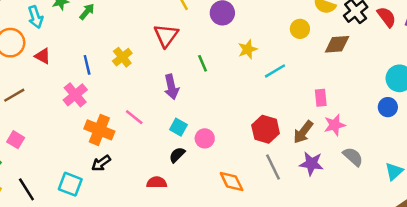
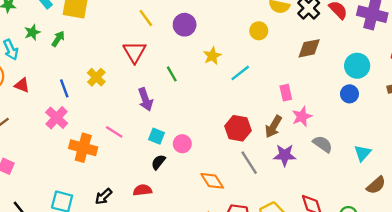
brown diamond: (337, 44) -> (309, 48), moved
black arrow: (101, 163) -> (103, 196), moved

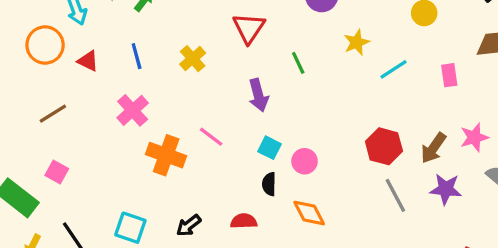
blue line: (64, 88) -> (137, 56), moved
pink rectangle: (286, 93) -> (449, 75), moved
black semicircle: (158, 162) -> (269, 184), turned -42
orange diamond: (212, 181) -> (309, 213), moved

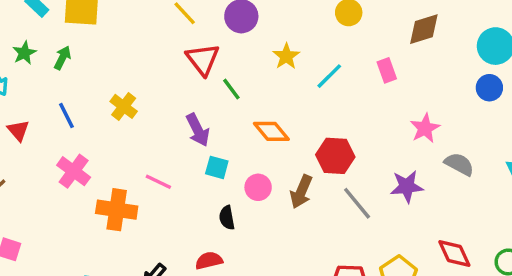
red triangle: (249, 28) -> (203, 59), moved
red triangle: (88, 61) -> (18, 130), turned 35
cyan square: (270, 148) -> (217, 167), moved
brown arrow: (433, 148) -> (301, 192), moved
orange diamond: (309, 213) -> (271, 131), moved

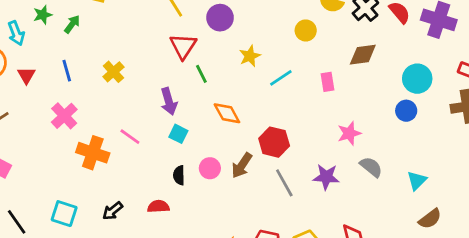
pink circle: (258, 187) -> (210, 168), moved

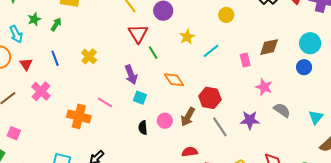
brown diamond: (363, 55) -> (269, 47), moved
pink rectangle: (327, 82) -> (245, 60), moved
pink cross: (64, 116) -> (41, 91), moved
pink star: (349, 133) -> (264, 87), turned -30
red semicircle: (158, 207) -> (190, 152), moved

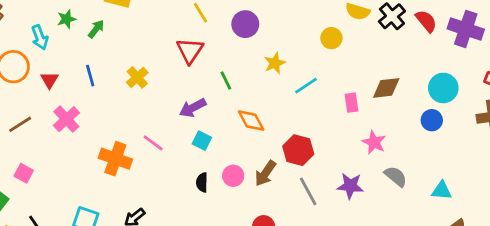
red triangle: (138, 34) -> (190, 51), moved
purple arrow: (131, 75) -> (193, 108), turned 78
cyan triangle: (316, 117) -> (442, 191), turned 49

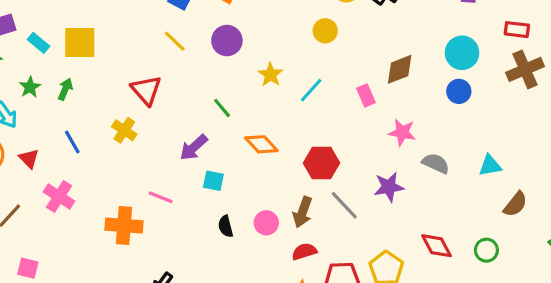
red triangle: (190, 51) -> (146, 90), moved
brown arrow: (265, 173) -> (303, 212), moved
pink circle: (233, 176) -> (266, 223), moved

